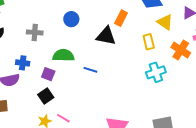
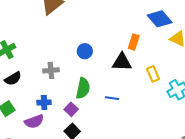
yellow rectangle: (149, 42) -> (153, 74), moved
green semicircle: (63, 55) -> (83, 88), turned 110
purple square: (48, 74) -> (71, 109), turned 32

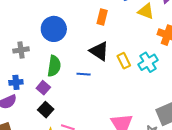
blue circle: (85, 51) -> (54, 29), size x1.6
black triangle: (122, 62) -> (99, 51), moved, turned 35
yellow rectangle: (153, 74) -> (124, 61), moved

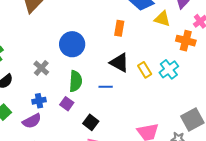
gray cross: (21, 50) -> (41, 68), turned -35
black square: (46, 110) -> (91, 122), moved

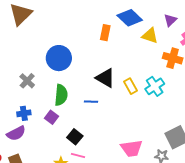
orange rectangle: (119, 28) -> (105, 33), moved

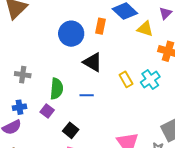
blue circle: (59, 58) -> (71, 34), moved
black triangle: (105, 78) -> (93, 62), moved
gray cross: (27, 81) -> (23, 75), turned -35

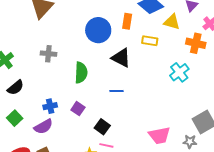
gray cross: (23, 75) -> (48, 54), moved
yellow rectangle: (126, 79) -> (150, 41), moved, turned -49
green semicircle: (57, 89) -> (81, 73), moved

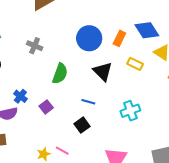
cyan cross: (179, 72) -> (130, 111), moved
blue cross: (50, 106) -> (20, 96), turned 32
black square: (102, 127) -> (82, 125), moved

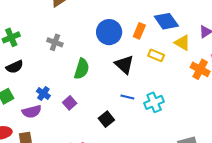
blue line: (88, 102) -> (127, 97), moved

